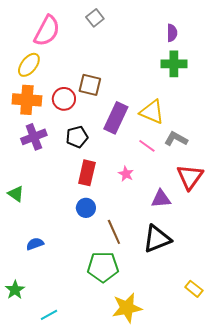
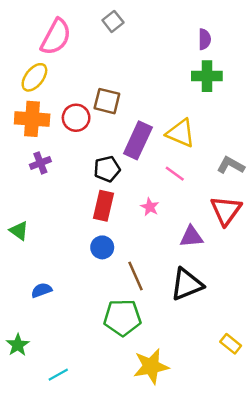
purple cross: (34, 137) -> (40, 163), size x0.7
black pentagon: (77, 137) -> (107, 169), moved
gray L-shape: (176, 139) -> (231, 165), moved

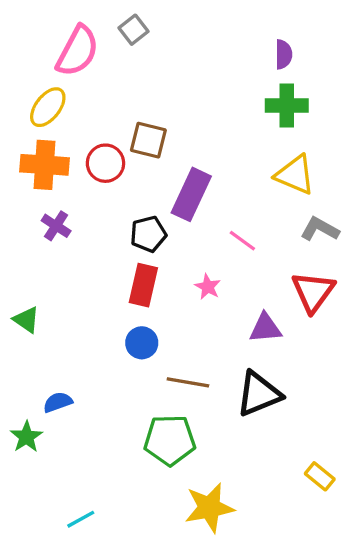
gray square: (113, 21) -> (134, 30), moved
yellow triangle: (181, 133) -> (295, 175), moved
purple cross: (40, 163) -> (56, 226), turned -36
brown line: (136, 276) -> (188, 382), turned -56
green star: (18, 345) -> (26, 437), moved

